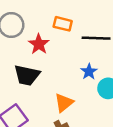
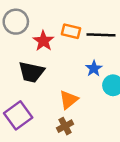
orange rectangle: (63, 24) -> (71, 31), moved

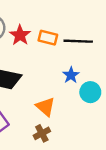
red star: (43, 41) -> (20, 35), moved
orange triangle: (69, 100) -> (45, 107), turned -40

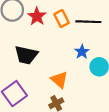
orange rectangle: (48, 38) -> (62, 19), turned 49

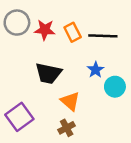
red star: (37, 16) -> (45, 30), turned -30
black trapezoid: (26, 55) -> (48, 73), moved

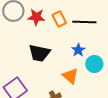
orange triangle: (70, 101) -> (70, 76), moved

